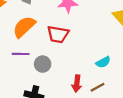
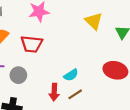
cyan semicircle: (103, 62) -> (71, 75), moved

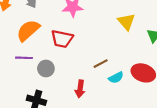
cyan semicircle: (71, 75) -> (116, 78), moved
brown line: (75, 94) -> (101, 64), moved

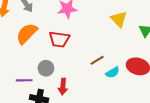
purple line: (24, 58) -> (24, 80), moved
red arrow: (80, 89) -> (63, 87), moved

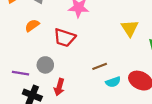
orange semicircle: (27, 34) -> (32, 25), size x0.6

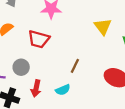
brown line: (100, 66) -> (75, 66), turned -40
cyan semicircle: (113, 82) -> (63, 90), moved

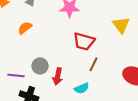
red trapezoid: (39, 39) -> (84, 41), moved
red arrow: (36, 88) -> (58, 76), moved

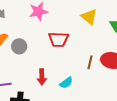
brown line: (93, 64) -> (90, 62), moved
gray circle: (40, 66) -> (19, 46), moved

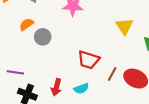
red trapezoid: (59, 39) -> (88, 60), moved
red arrow: (42, 77) -> (56, 87), moved

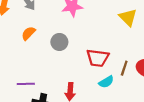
gray circle: (43, 37) -> (59, 42), moved
cyan semicircle: (81, 89) -> (106, 82), moved

